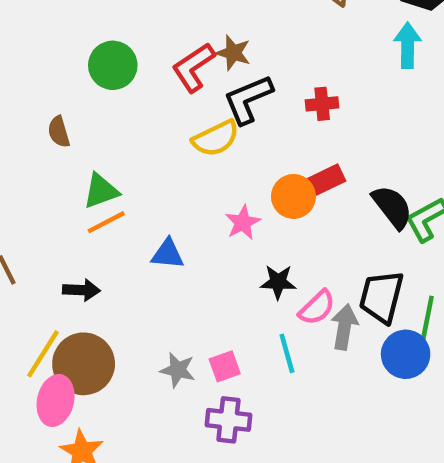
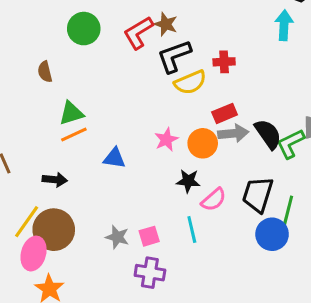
yellow semicircle: (216, 138) -> (190, 82), moved
orange circle: (293, 196) -> (203, 143), moved
gray arrow: (344, 327) -> (233, 133), moved, turned 72

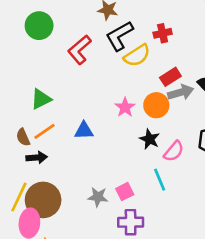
red L-shape: (138, 33) -> (80, 50), moved
brown semicircle: (45, 72) -> (23, 137), moved
orange line: (74, 135) -> (45, 131), moved
black star: (188, 181) -> (150, 139), turned 30

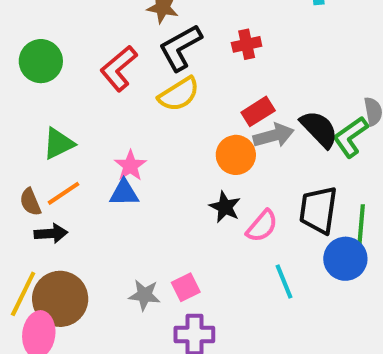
green circle: (39, 26) -> (41, 61), moved
yellow semicircle: (137, 56) -> (179, 94), moved
pink star: (125, 107) -> (130, 166), moved
cyan line: (160, 180) -> (284, 282), moved

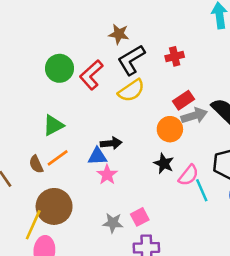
green circle: (41, 61) -> (59, 68), moved
pink star: (130, 166) -> (107, 175), moved
black arrow: (51, 233) -> (111, 143), moved
cyan line: (284, 282) -> (202, 190), moved
brown circle: (60, 299) -> (54, 206), moved

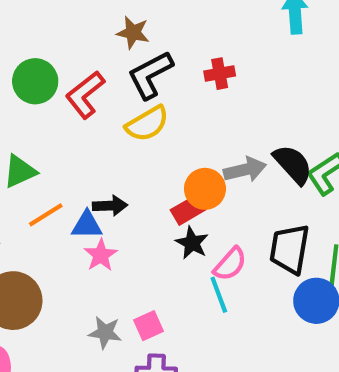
red rectangle: (184, 100) -> (188, 210), moved
orange line: (58, 158) -> (46, 215), moved
cyan line: (202, 190) -> (219, 295), moved

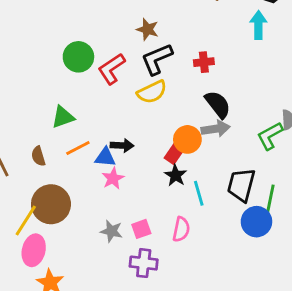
black semicircle: (293, 164) -> (218, 104), moved
red rectangle: (188, 210) -> (175, 153), turned -30
pink semicircle: (230, 264) -> (181, 229), moved, turned -35
cyan line: (219, 295) -> (199, 193), moved

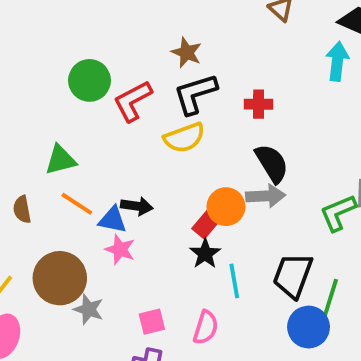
orange line: (78, 148) -> (77, 204), turned 55
pink star: (113, 178) -> (120, 249), turned -30
brown circle: (51, 204) -> (60, 278), moved
gray star: (111, 231) -> (89, 309), moved

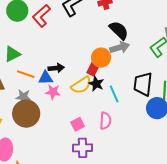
yellow semicircle: (184, 138) -> (81, 85), moved
gray star: (89, 309) -> (23, 97), moved

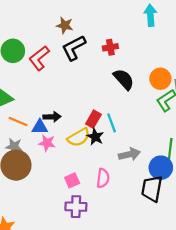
gray arrow: (120, 47) -> (129, 154), moved
orange circle: (101, 58) -> (160, 79), moved
black trapezoid: (143, 84) -> (152, 189), moved
cyan line: (114, 94) -> (112, 123), moved

